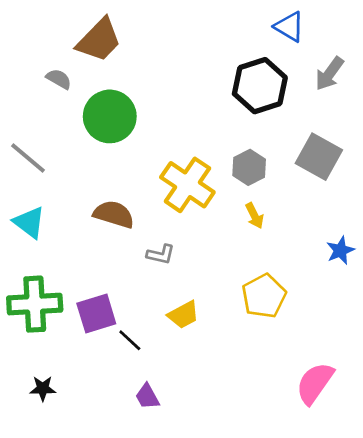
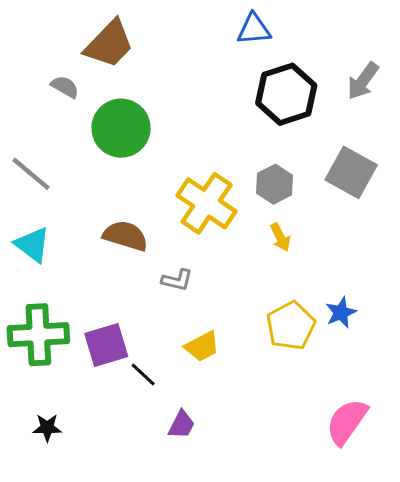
blue triangle: (289, 27) -> (254, 29), moved, turned -36
blue star: (340, 250) -> (341, 313), moved
purple trapezoid: (147, 397) -> (181, 425), moved, turned -124

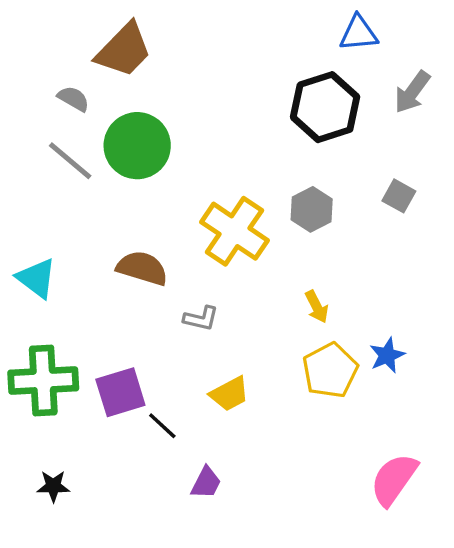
blue triangle: (254, 29) -> (359, 33), moved
gray square: (351, 172) -> (399, 196), size x0.6
gray line: (31, 174) -> (70, 161), moved
yellow arrow: (280, 237) -> (317, 307), moved

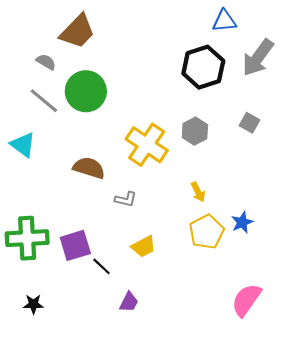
gray arrow: (412, 92) -> (258, 58), size x1.4
cyan triangle: (37, 278) -> (23, 145), moved

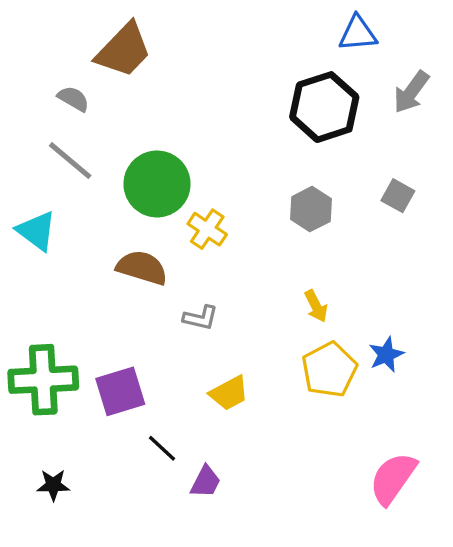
gray arrow: (258, 58) -> (411, 92), size x0.7
green circle: (86, 91) -> (157, 184), moved
yellow cross: (147, 145) -> (207, 229), moved, size x0.6
black line: (102, 266) -> (162, 448), moved

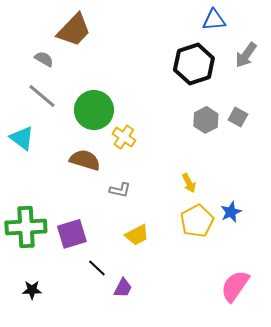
gray hexagon: (311, 209) -> (206, 120), moved

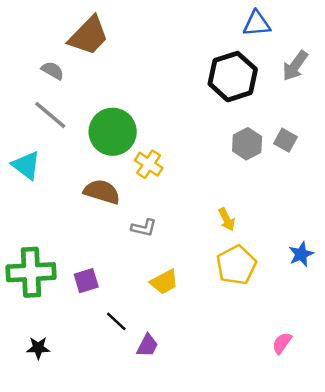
blue star: (231, 212) -> (301, 254), moved
purple square: (72, 234) -> (86, 281), size x0.7
pink semicircle: (235, 286) -> (282, 343), size x0.6

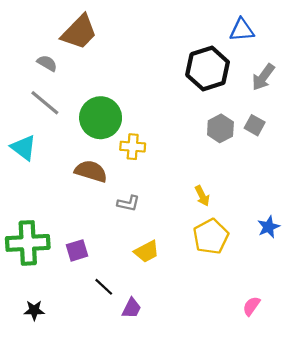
blue triangle: (257, 24) -> (242, 30), moved
gray arrow: (295, 66) -> (263, 77), moved
yellow cross: (149, 164) -> (133, 147), turned -30

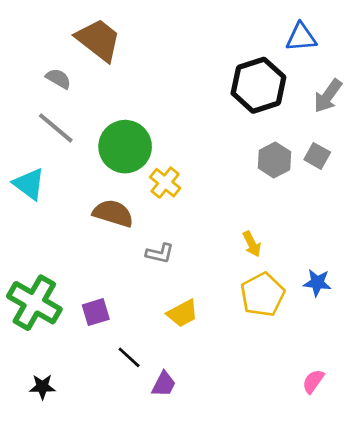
brown trapezoid: (79, 32) -> (98, 40), turned -96
yellow cross: (133, 147) -> (165, 183), turned 35
blue star: (269, 227) -> (317, 283), moved, turned 30
green cross: (28, 243) -> (34, 303), turned 33

